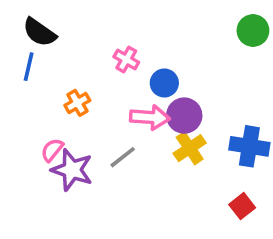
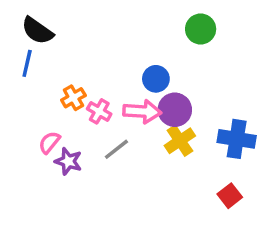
green circle: (253, 31) -> (201, 29), moved
pink cross: (126, 59) -> (99, 111), moved
purple star: (72, 170) -> (68, 161), size x0.7

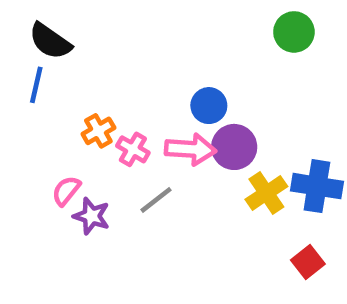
green circle: (201, 29) -> (294, 32), moved
yellow cross: (180, 141) -> (266, 193), moved

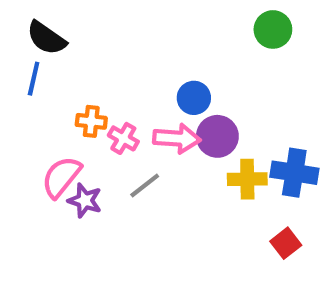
orange cross: (98, 131) -> (91, 121), turned 36
pink semicircle: (66, 191) -> (61, 177), size x1.5
yellow cross: (266, 193) -> (247, 179), turned 33

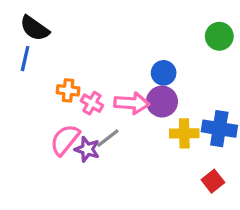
green circle: (273, 29) -> (219, 36), moved
blue circle: (194, 98) -> (164, 73), moved
pink semicircle: (61, 177) -> (65, 140), moved
purple star: (85, 200) -> (87, 149), moved

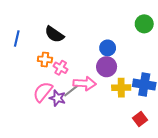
black semicircle: (35, 28) -> (54, 34), moved
pink arrow: (132, 103) -> (85, 83), moved

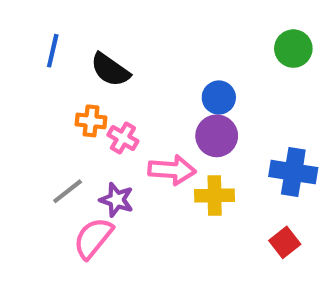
blue line: (17, 39) -> (53, 51), moved
yellow cross: (121, 88) -> (215, 195), moved
gray line: (71, 91) -> (68, 191), moved
pink semicircle: (43, 92) -> (93, 238), moved

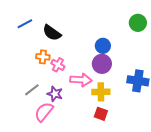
blue line: (53, 51) -> (25, 24), turned 49
red square: (285, 242) -> (101, 114), moved, turned -32

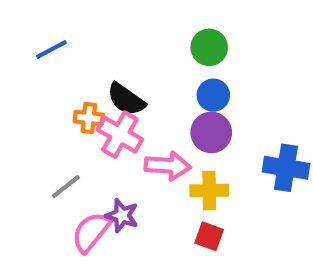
green circle: (138, 23) -> (209, 47), moved
black semicircle: (52, 33) -> (126, 99), moved
pink cross: (58, 65) -> (120, 135), size x1.5
purple star: (55, 94) -> (122, 216), moved

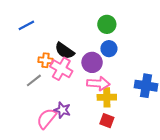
purple circle: (211, 132) -> (92, 62), moved
pink arrow: (168, 166) -> (98, 84), moved
gray line: (66, 186) -> (34, 80), moved

